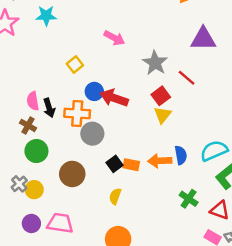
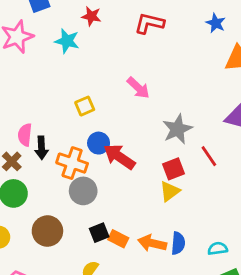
cyan semicircle: (214, 151) -> (218, 249), size x0.6

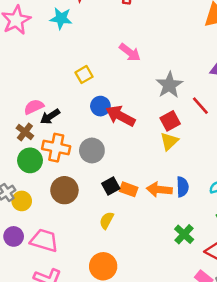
pink semicircle: (25, 135) -> (34, 107), turned 66
black arrow: (41, 148) -> (50, 116), turned 66
orange cross: (72, 163) -> (56, 148), moved

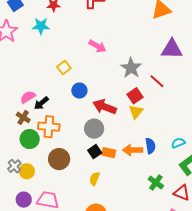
red arrow: (120, 116) -> (105, 107), moved
gray circle: (92, 150) -> (94, 129), moved

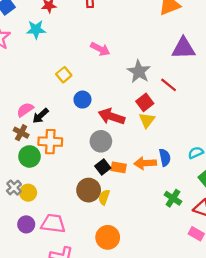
brown circle: (59, 159) -> (89, 190), moved

